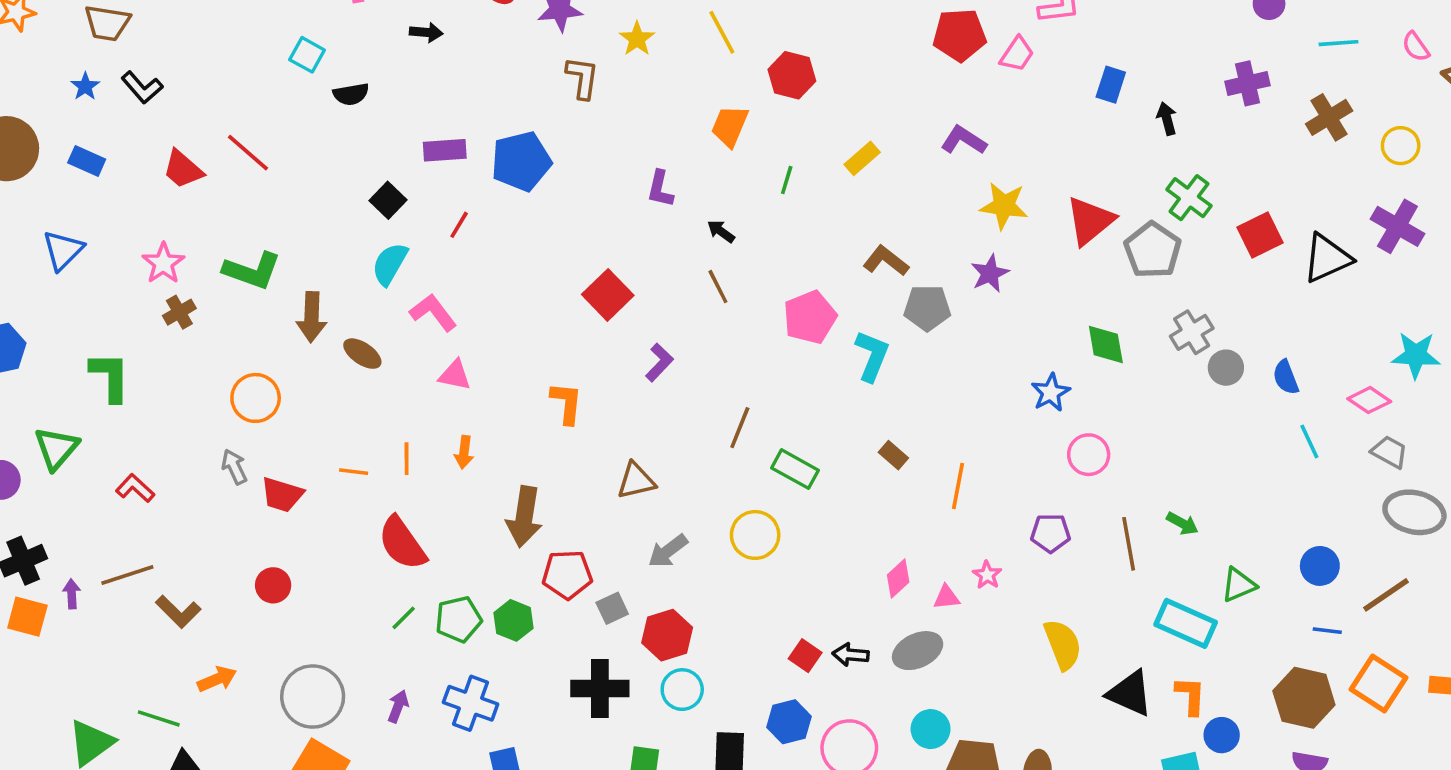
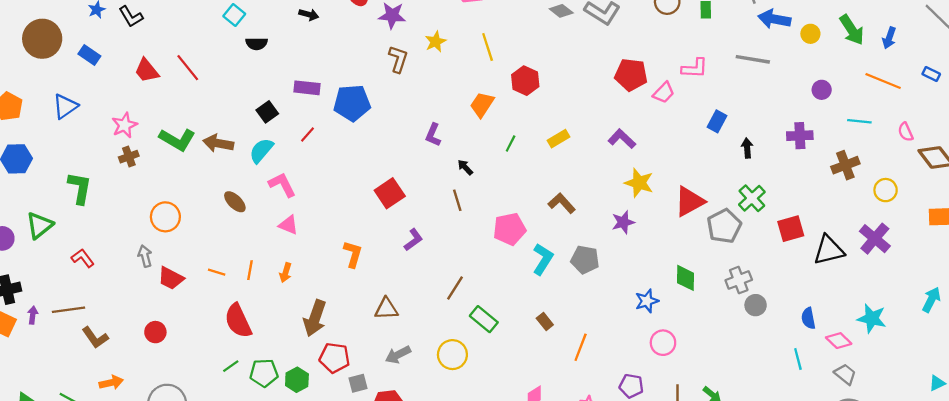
gray pentagon: (927, 308) -> (585, 260), moved
brown arrow: (312, 317) -> (218, 143), moved, turned 88
blue semicircle: (1286, 377) -> (808, 318), moved

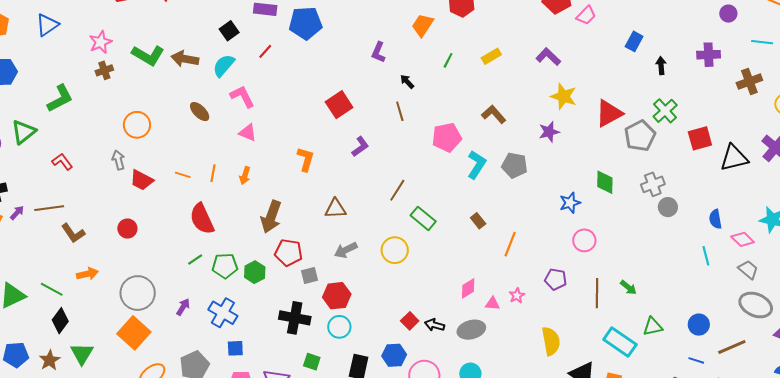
green L-shape: (80, 188) -> (60, 98), turned 52
purple arrow: (33, 315) -> (17, 213), turned 35

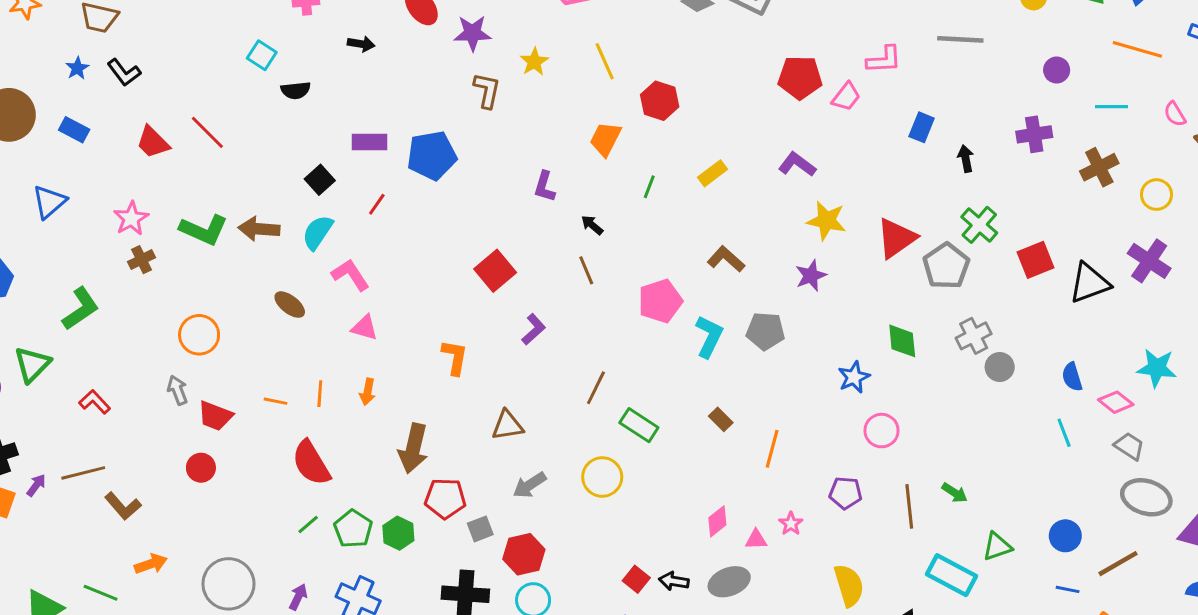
red circle: (127, 229) -> (201, 468), moved
green pentagon: (225, 266) -> (353, 529), turned -30

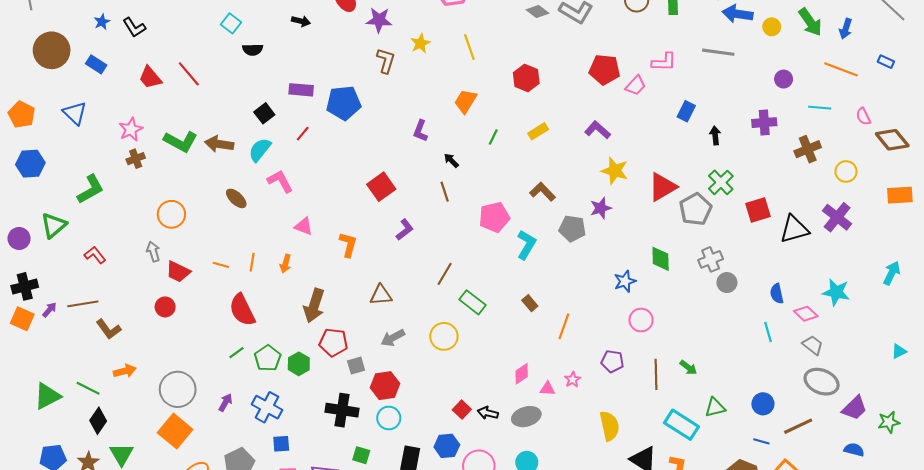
red hexagon: (660, 101) -> (526, 78), moved
blue triangle: (49, 202) -> (75, 113), turned -40
pink triangle: (365, 328) -> (304, 226), moved
gray pentagon: (765, 331) -> (572, 229), moved

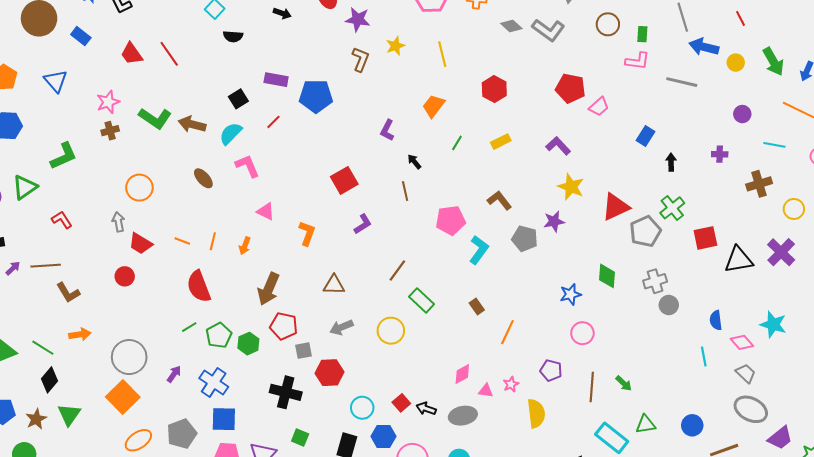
pink L-shape: (664, 62) -> (637, 61), moved
purple cross: (764, 123) -> (720, 154), size x0.7
cyan circle: (389, 418) -> (362, 408), moved
yellow semicircle: (610, 426) -> (536, 413), moved
blue square: (281, 444) -> (224, 419), size x1.5

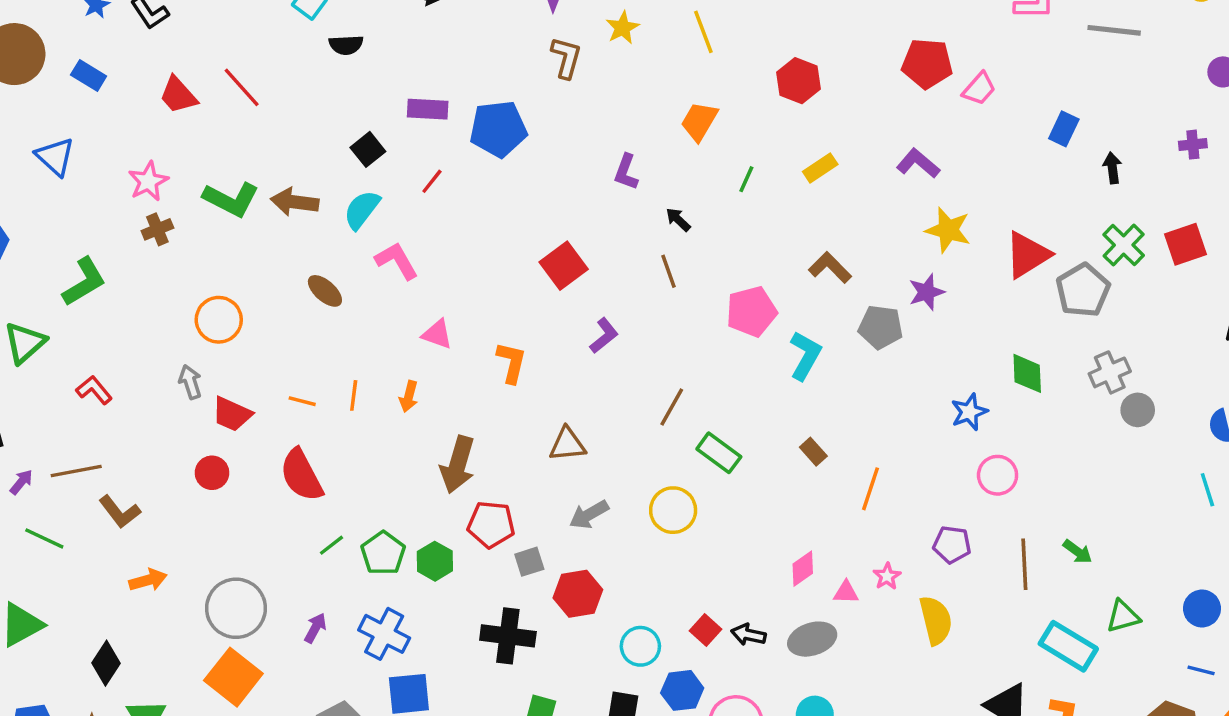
red square: (705, 238) -> (1185, 244), moved
red semicircle: (199, 286) -> (301, 475), moved
green line: (43, 348) -> (44, 538), moved

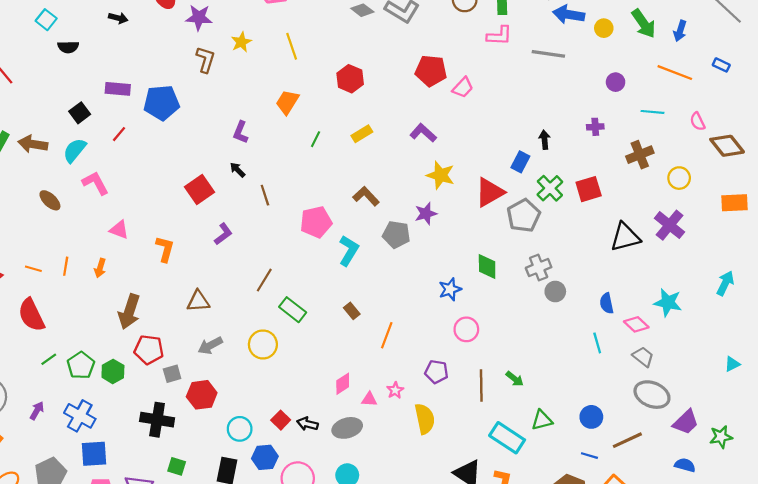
blue rectangle: (1064, 129) -> (520, 162), moved
black arrow: (678, 220) -> (238, 170), moved

